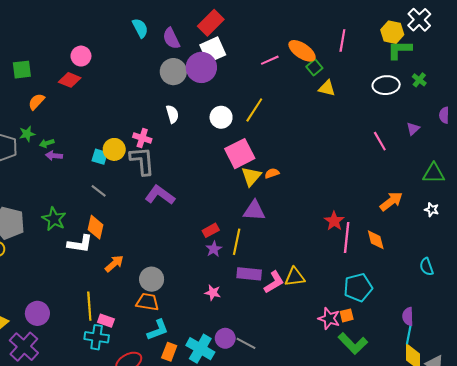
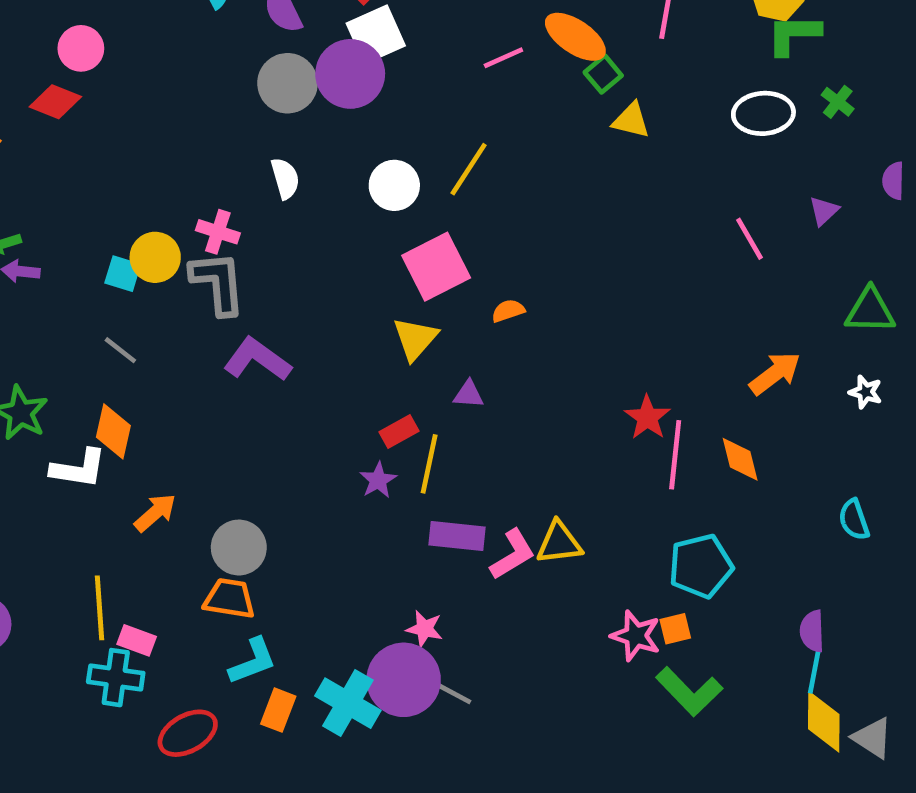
yellow triangle: (251, 176) -> (415, 339), moved
purple triangle: (254, 211) -> (469, 394), size x0.6
red rectangle: (211, 230) -> (399, 431), moved
pink star: (213, 293) -> (424, 629), moved
purple circle: (225, 338) -> (404, 680), size x1.6

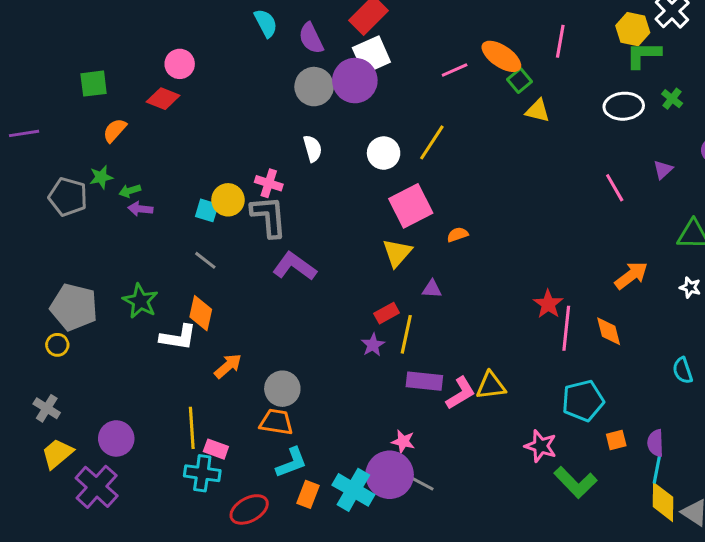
orange square: (675, 629) -> (616, 440), moved

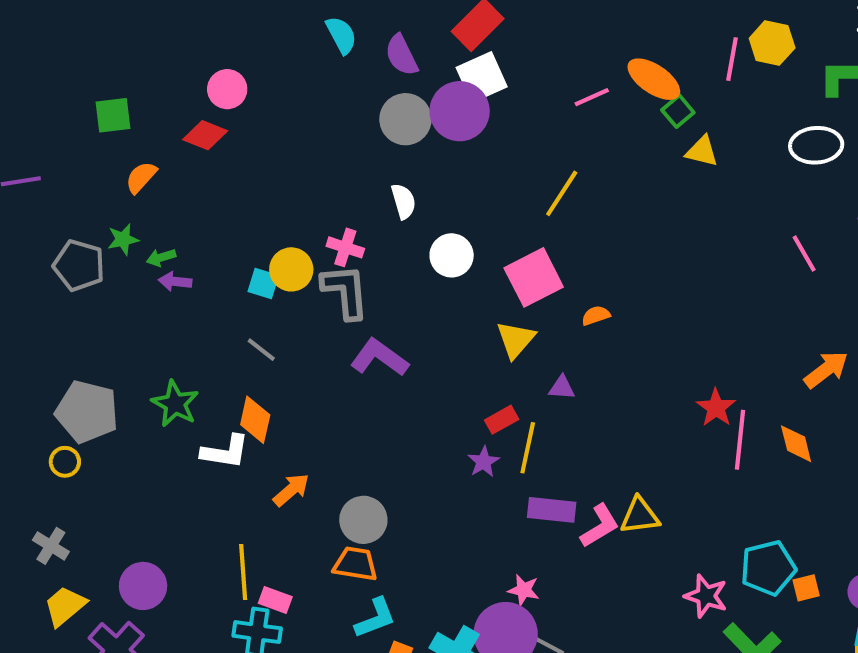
yellow hexagon: (633, 29) -> (772, 43), moved
white circle: (384, 153) -> (452, 255), moved
cyan pentagon: (583, 401) -> (768, 568), moved

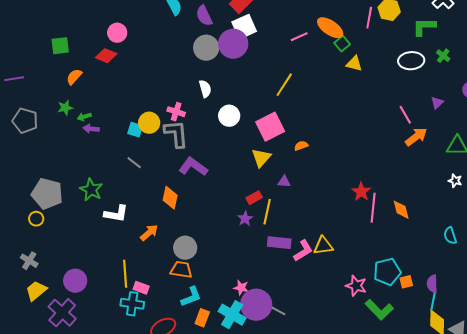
gray pentagon: (79, 265) -> (25, 121), moved
orange arrow: (826, 370) -> (416, 137), moved
orange diamond: (255, 420) -> (170, 198), moved
pink star: (524, 590) -> (241, 288), moved

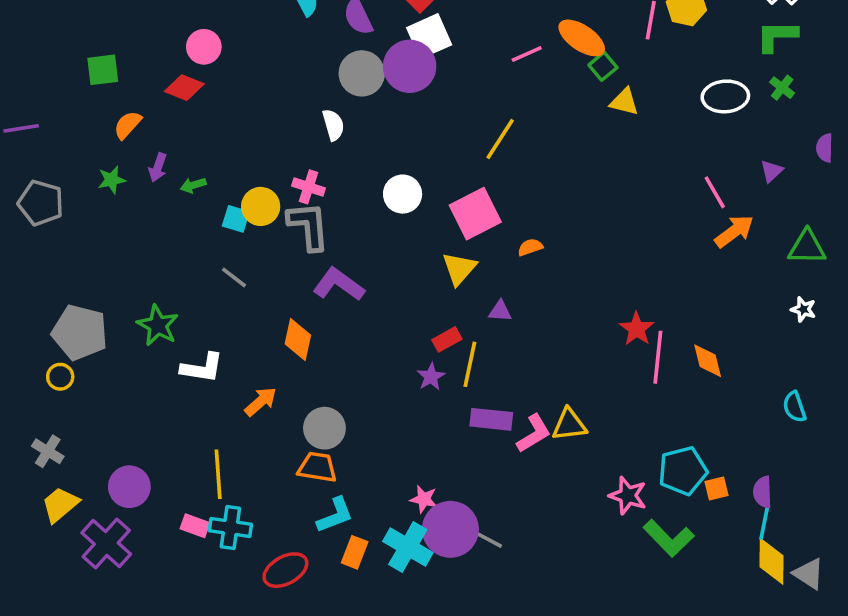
green L-shape: (424, 27) -> (777, 36), moved
white semicircle: (205, 89) -> (333, 125), moved
green arrow: (84, 117) -> (193, 185), moved
purple arrow: (91, 129) -> (158, 167), moved, turned -77
pink rectangle: (141, 288) -> (195, 526), moved

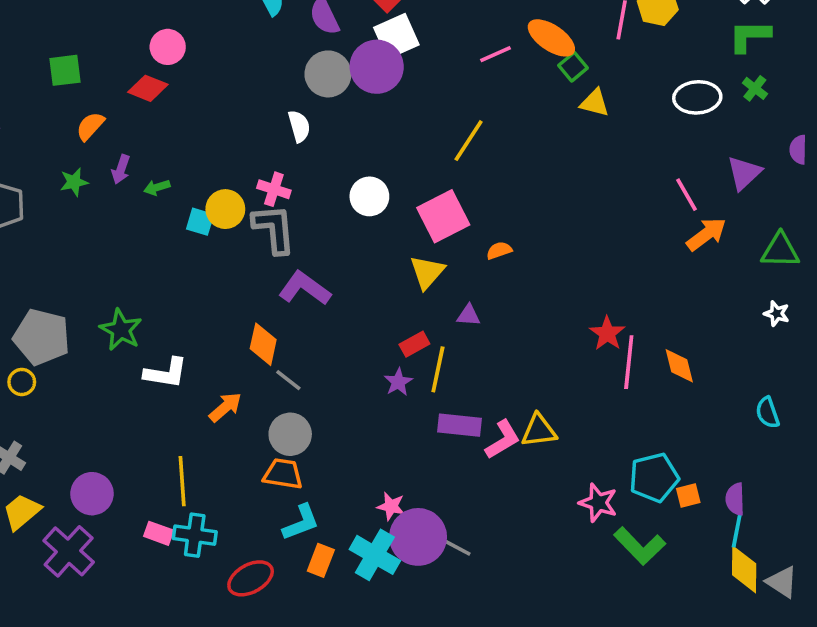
purple triangle: (771, 171) -> (744, 173), size x1.5
gray line: (234, 277) -> (288, 380), moved

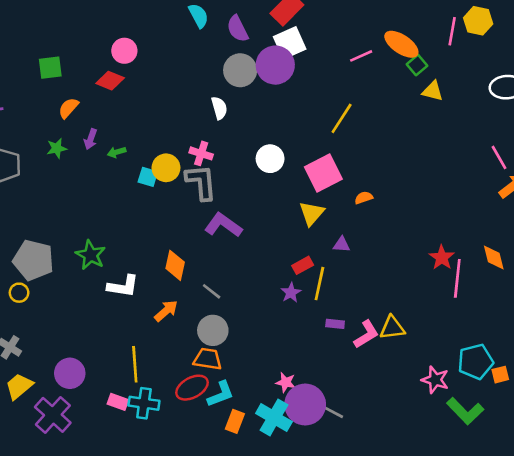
orange diamond: (263, 344) -> (175, 265), moved
orange diamond: (679, 366) -> (494, 258), moved
purple rectangle: (460, 425) -> (335, 324), size x0.6
red ellipse: (251, 578) -> (192, 388), moved

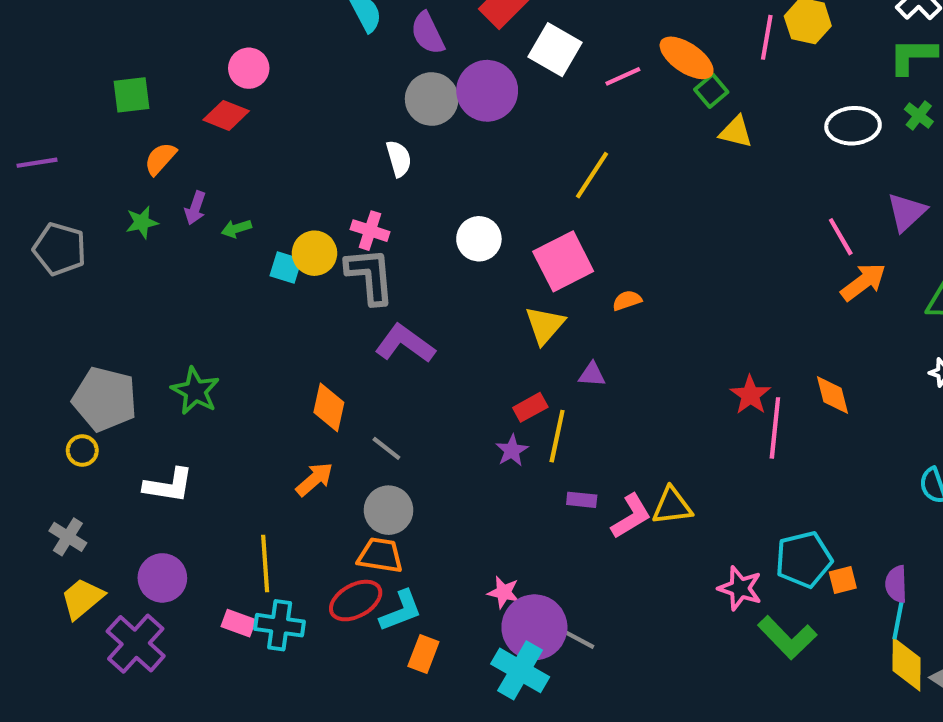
white square: (290, 43) -> (555, 50), moved, turned -36
white L-shape: (123, 286) -> (169, 485), moved
cyan cross: (274, 418) -> (520, 670), moved

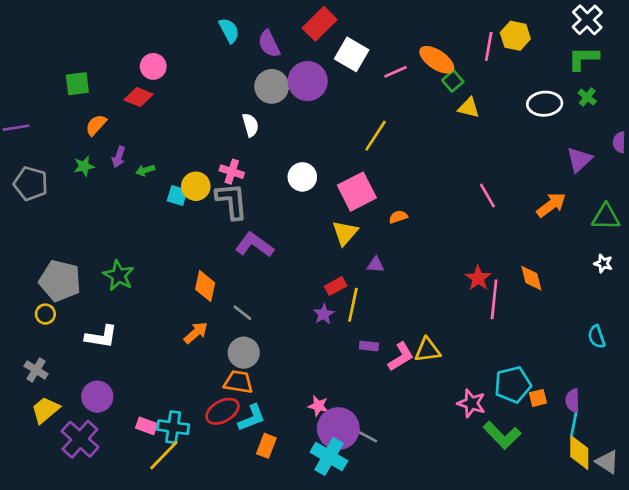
pink line: (841, 237) -> (487, 196), moved
yellow line: (265, 564) -> (164, 455), moved, turned 48

